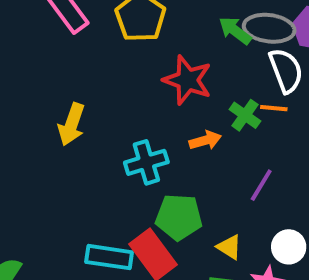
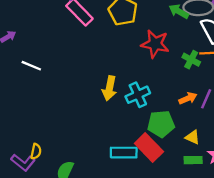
yellow arrow: (71, 124) -> (109, 88), moved
orange arrow: (205, 140) -> (188, 98), moved

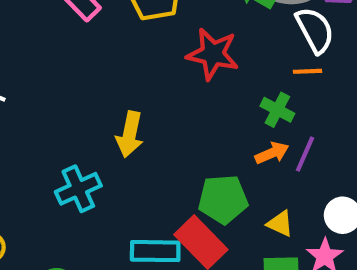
green cross: (191, 60) -> (277, 110), moved
cyan cross: (138, 95) -> (78, 189), moved

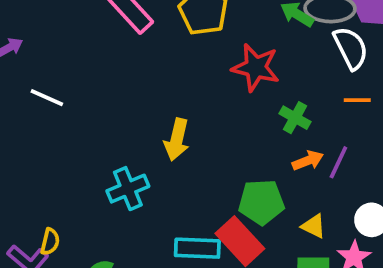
orange line: (307, 71) -> (357, 100), moved
green cross: (277, 110) -> (295, 118), moved

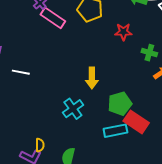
red star: (256, 67) -> (123, 32), size x0.7
green pentagon: (261, 202) -> (120, 104), moved

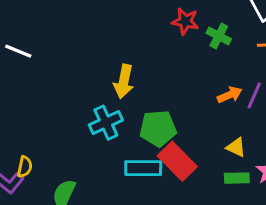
green cross: (149, 53) -> (219, 36), moved
cyan cross: (73, 109) -> (106, 123), moved

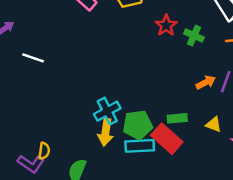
red star: (185, 21) -> (166, 25), turned 30
yellow arrow: (124, 81) -> (106, 132), moved
green pentagon: (158, 128) -> (138, 125), moved
green rectangle: (237, 178) -> (177, 118), moved

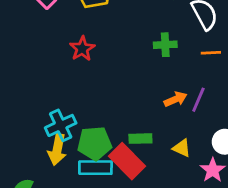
red star: (166, 25) -> (82, 49), moved
green cross: (194, 36) -> (165, 45), turned -30

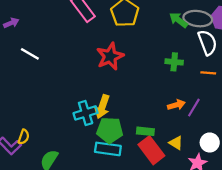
red star: (82, 49) -> (110, 56), size x1.4
yellow arrow: (57, 150) -> (102, 107), moved
red rectangle: (127, 161) -> (151, 150), moved

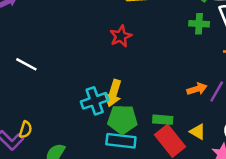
white line: (30, 54) -> (26, 64), moved
red star: (110, 56) -> (121, 36), size x0.7
green cross: (174, 62) -> (199, 24), moved

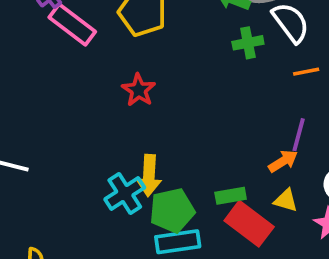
orange arrow: (197, 89) -> (283, 161), moved

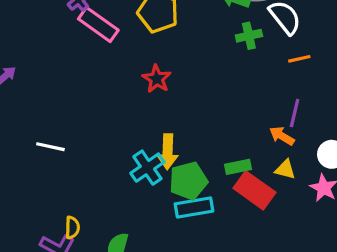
orange arrow: (283, 161) -> (282, 136), turned -115

